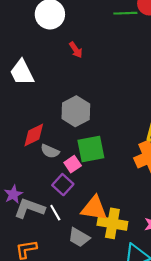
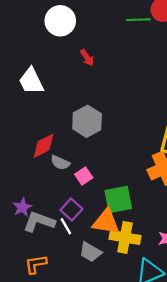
green square: (91, 149) -> (118, 199), moved
purple square: (63, 185) -> (71, 209), moved

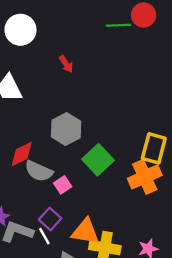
white circle: (60, 21) -> (20, 30), moved
gray semicircle: (60, 163) -> (39, 171), size x1.4
green square: (118, 199) -> (98, 160), moved, turned -32

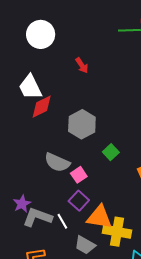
red diamond: (22, 154) -> (42, 107), moved
green square: (98, 160) -> (111, 152), size x0.6
purple square: (50, 219) -> (79, 201), moved

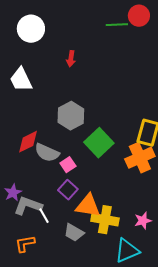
red arrow: (82, 65) -> (71, 59), turned 42
red diamond: (42, 107) -> (28, 142), moved
green square: (111, 152) -> (99, 143), size x1.8
white line: (62, 221) -> (44, 216), moved

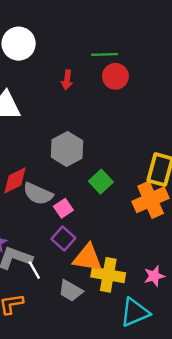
red circle: (139, 16) -> (115, 76), moved
green line: (117, 25) -> (105, 54), moved
green square: (99, 143) -> (101, 182), size x0.7

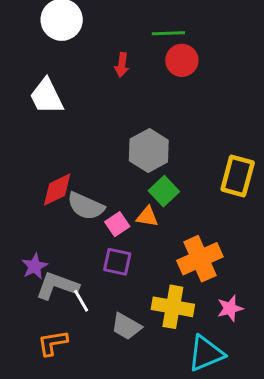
gray hexagon: (67, 149) -> (149, 151), moved
orange cross: (151, 200) -> (200, 259), moved
purple square: (63, 239) -> (117, 262), turned -30
orange triangle: (88, 258) -> (147, 217), moved, size x0.6

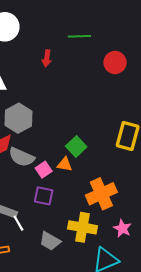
red circle: (182, 60) -> (115, 62), moved
gray hexagon: (149, 151) -> (18, 118), moved
pink star: (230, 308) -> (122, 228), turned -30

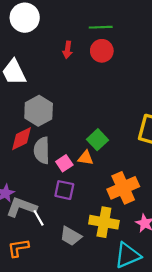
red circle: (115, 62) -> (102, 51), moved
gray semicircle: (22, 157) -> (42, 150), turned 65

